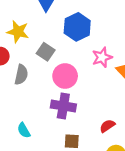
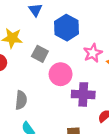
gray semicircle: (21, 75) -> (21, 100), moved
purple cross: (63, 106) -> (83, 94), moved

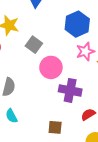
blue hexagon: (67, 28) -> (77, 24), moved

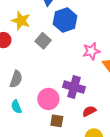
blue hexagon: (77, 24) -> (65, 20), moved
pink circle: (51, 67) -> (48, 99), moved

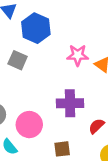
pink star: (91, 51) -> (78, 55), turned 30
pink circle: (48, 99) -> (29, 125), moved

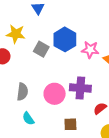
blue hexagon: (36, 28) -> (65, 39), moved
pink circle: (29, 125) -> (55, 94), moved

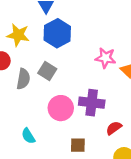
blue hexagon: (65, 39) -> (57, 33), moved
gray square: (41, 49) -> (47, 71), moved
gray semicircle: (22, 92) -> (23, 79), moved

